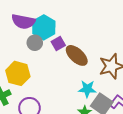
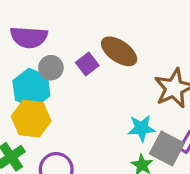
cyan hexagon: (44, 27) -> (31, 88), moved
brown ellipse: (77, 55) -> (119, 51), moved

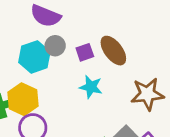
yellow hexagon: (31, 119) -> (23, 99), moved
cyan star: (141, 128) -> (91, 87), moved

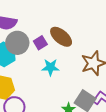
gray circle: (55, 46) -> (17, 43), size x1.5

